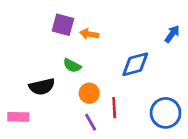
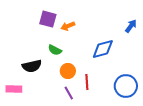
orange arrow: (89, 34) -> (68, 26), turned -32

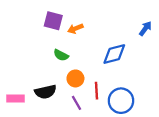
black semicircle: (32, 66) -> (45, 92), moved
blue circle: (126, 86) -> (121, 101), moved

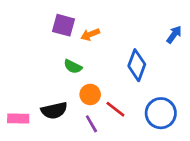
blue diamond: (114, 54) -> (137, 65), turned -55
red line: (97, 91) -> (115, 109), turned -49
blue circle: (121, 101) -> (161, 113), moved

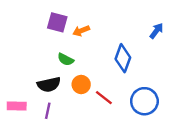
black semicircle: (54, 110) -> (49, 84), moved
purple line: (91, 124) -> (48, 111), moved, turned 42

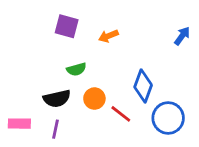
orange arrow: (81, 31) -> (108, 36), moved
blue diamond: (123, 58) -> (143, 86), moved
green semicircle: (66, 59) -> (76, 69), turned -42

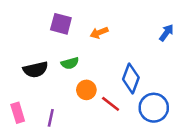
black semicircle: (57, 99) -> (36, 70), moved
pink rectangle: (19, 124) -> (18, 113), turned 72

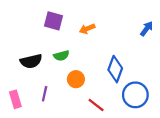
red line: (111, 104) -> (96, 105), moved
purple line: (51, 118) -> (45, 94), moved

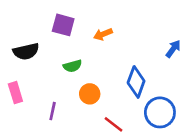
blue arrow: (147, 29) -> (173, 49), moved
black semicircle: (31, 61) -> (26, 51), moved
pink rectangle: (15, 99) -> (15, 93), moved

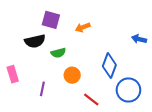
blue arrow: (173, 49) -> (139, 39), turned -112
black semicircle: (26, 51) -> (35, 41), moved

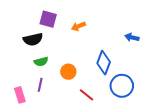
green semicircle: (58, 53) -> (41, 62), moved
pink rectangle: (13, 74) -> (20, 95), moved

